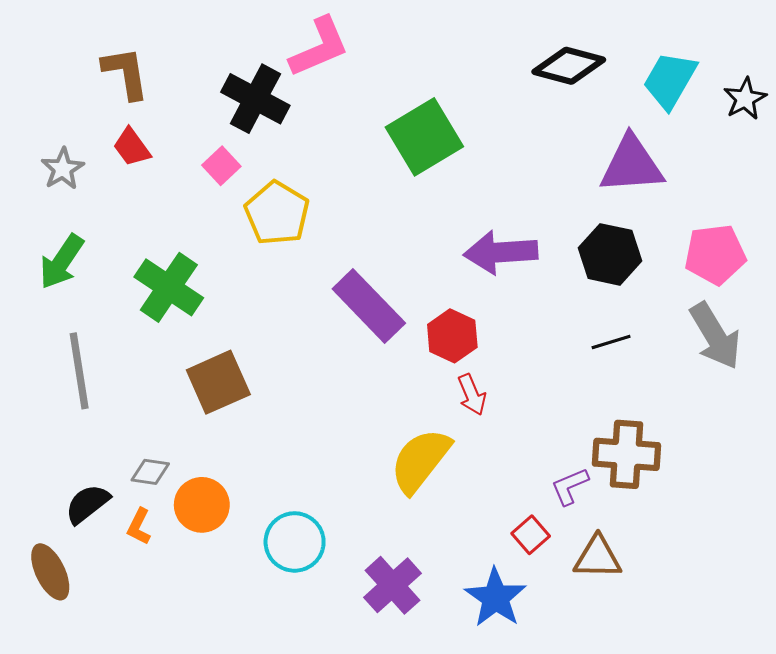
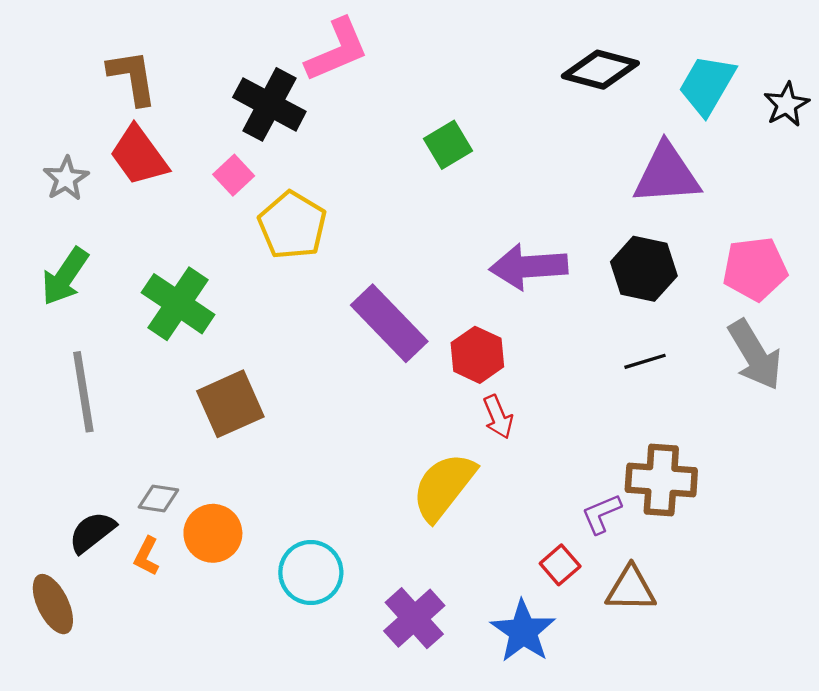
green square: (424, 137) -> (448, 145), size x0.6
red trapezoid: (132, 147) -> (139, 156), size x1.5

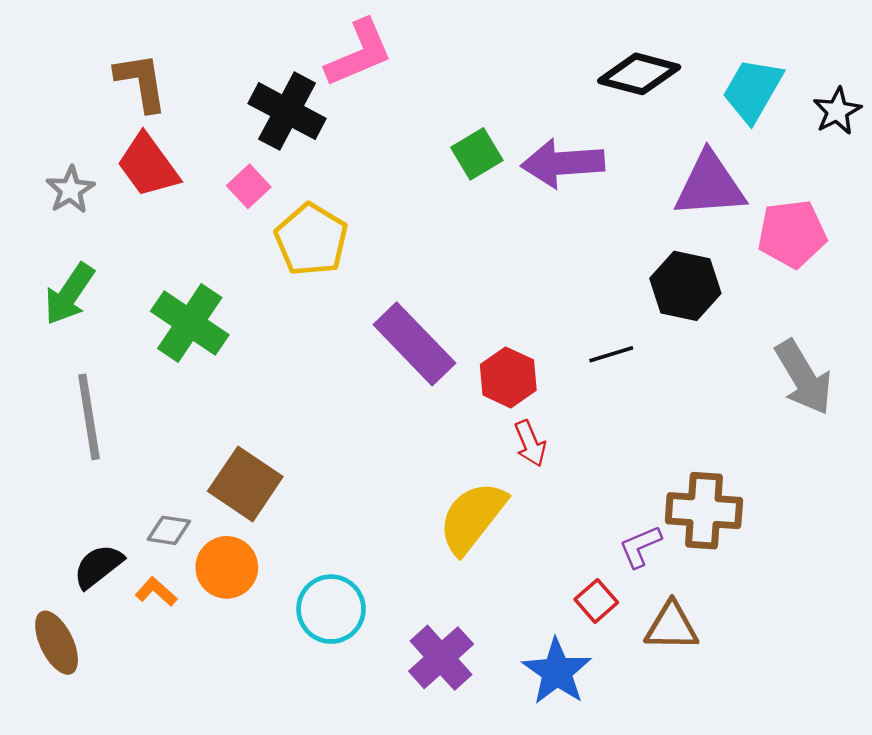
purple arrow: (529, 267) -> (563, 163), moved
pink pentagon: (755, 269) -> (792, 234), moved
black line: (645, 361) -> (611, 354), moved
brown square: (230, 404) -> (245, 484), moved, turned -32
orange L-shape: (146, 556) -> (156, 592), turned 105

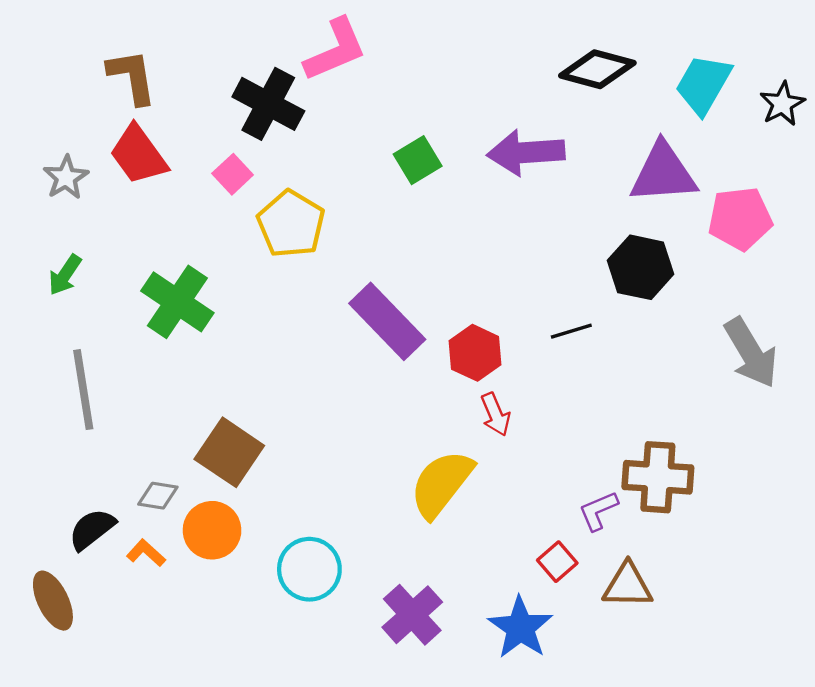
green square: (477, 154) -> (418, 160), moved
green arrow: (69, 294) -> (65, 275), size x0.7

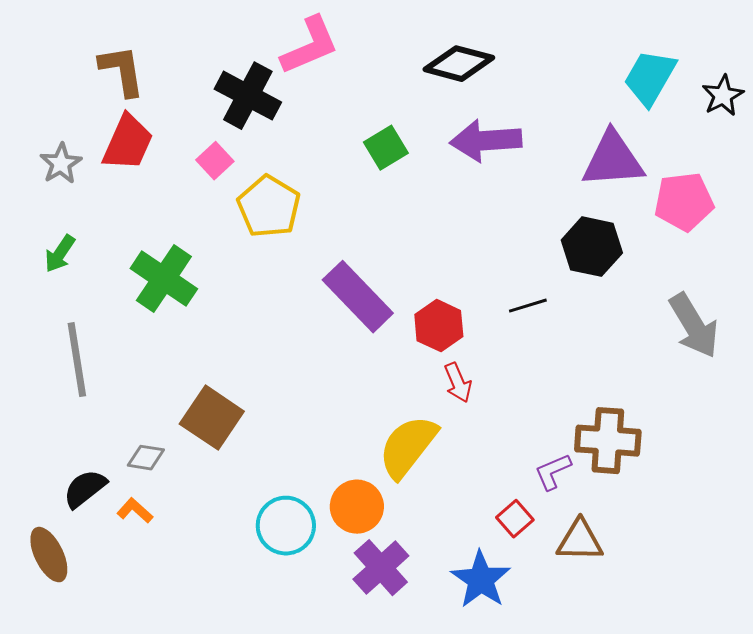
black diamond: (597, 69) -> (459, 64), moved
red trapezoid: (138, 155) -> (128, 143), turned -120
orange circle: (212, 530) -> (357, 507), moved

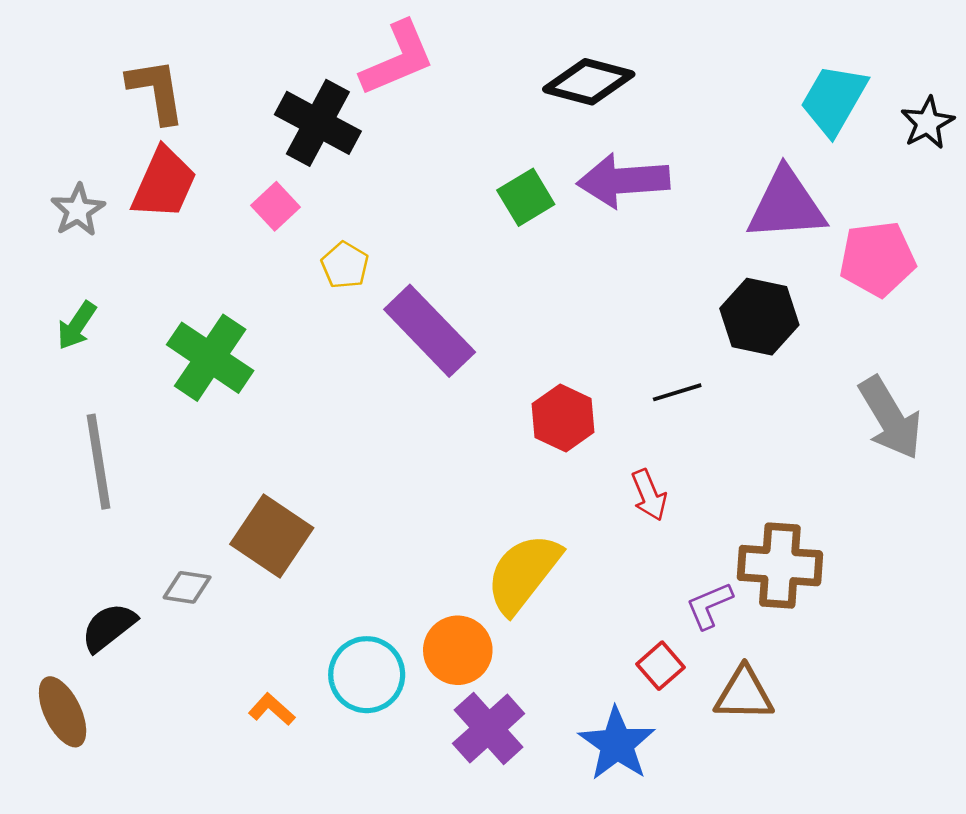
green square: (386, 148) -> (526, 197), moved
yellow pentagon: (269, 207) -> (345, 265), size x0.6
purple rectangle: (358, 297) -> (430, 331), moved
red arrow: (458, 383) -> (649, 495), moved
orange L-shape: (135, 511) -> (272, 709), moved

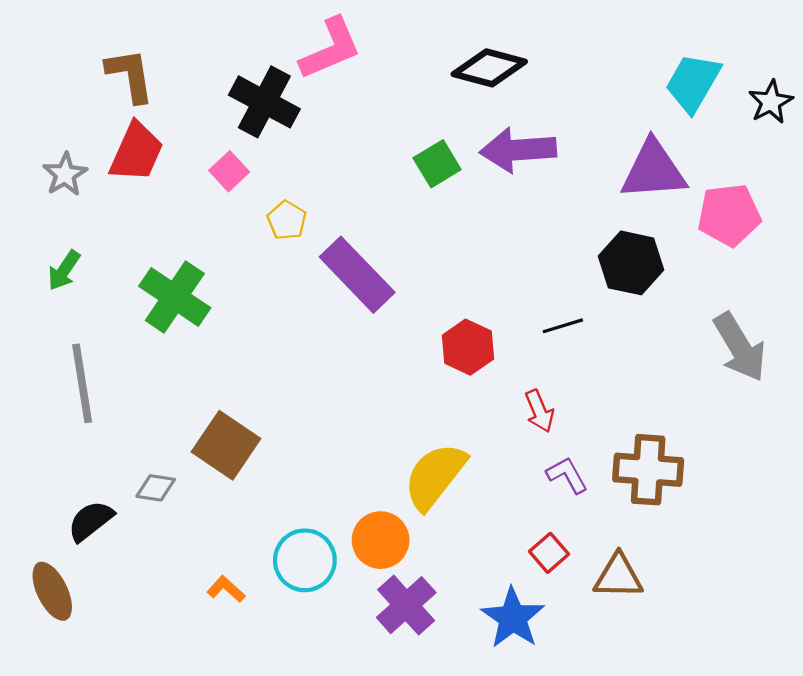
purple L-shape: (709, 605) -> (567, 475), moved, turned 84

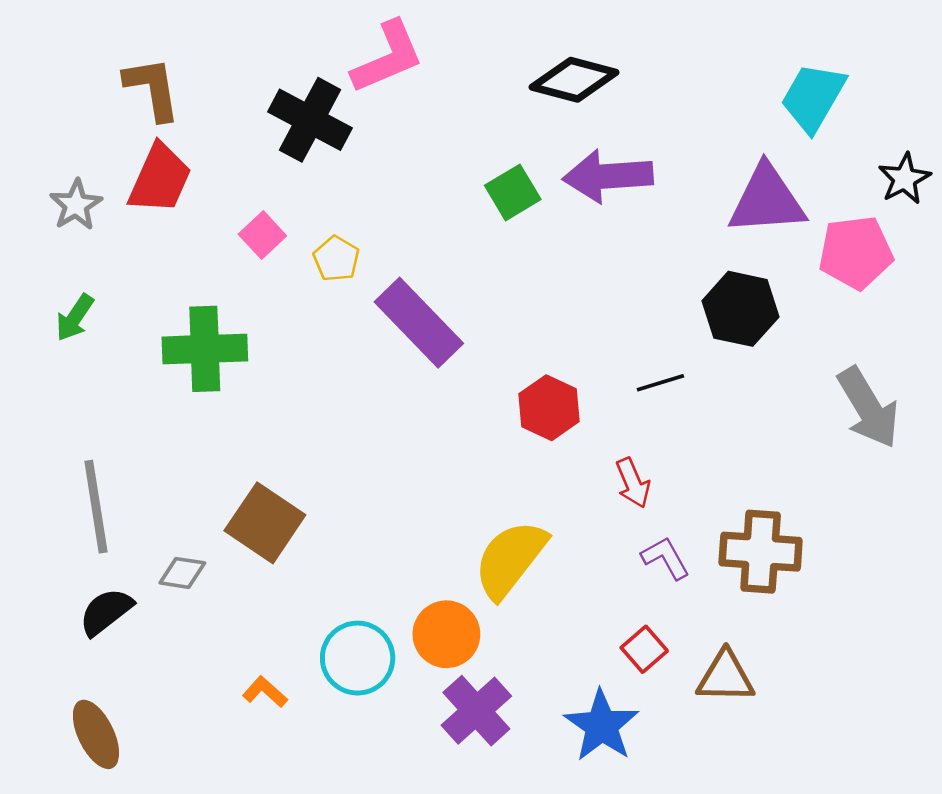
black star: (771, 102) -> (905, 179), moved
pink square: (229, 171) -> (262, 235), moved
green cross: (175, 297) -> (205, 349), turned -36
gray line: (82, 383) -> (96, 507), moved
brown ellipse: (52, 591) -> (96, 734), moved

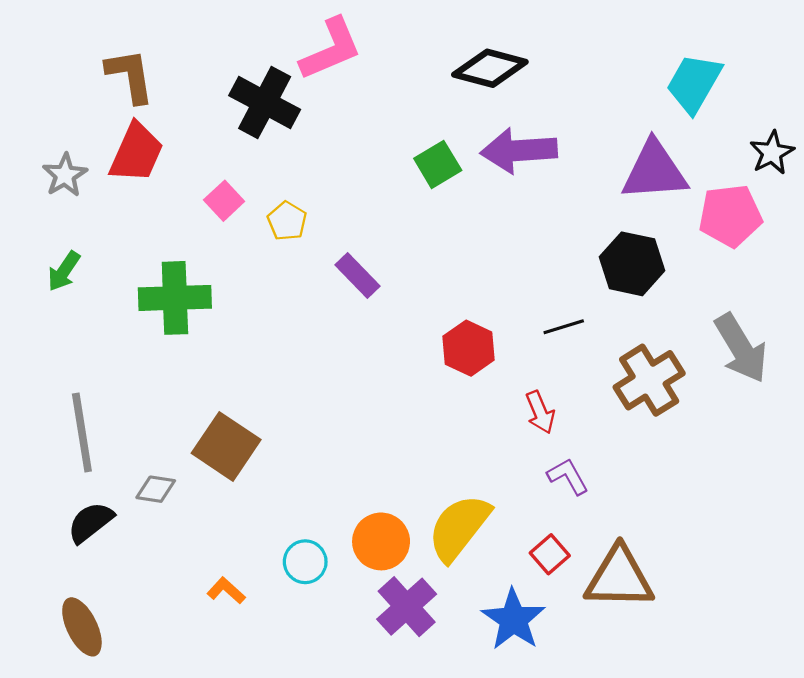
purple rectangle: (419, 323) -> (358, 276), size x0.6
brown cross: (761, 552) -> (649, 380), moved, turned -36
yellow semicircle: (510, 559) -> (459, 528), moved
cyan circle: (358, 658) -> (305, 562), size x0.7
brown triangle: (726, 677) -> (619, 578), size x1.4

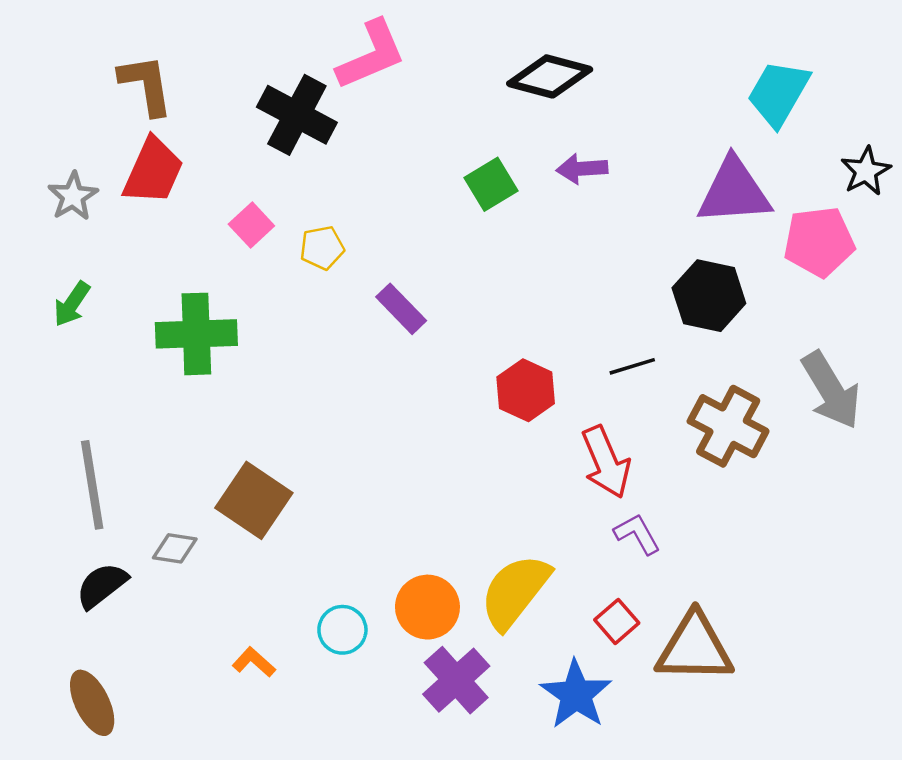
purple arrow: (519, 151) -> (582, 169), size x0.6
yellow pentagon: (287, 221) -> (322, 248), turned 30
brown cross: (649, 380) -> (728, 426), turned -30
red arrow: (540, 412) -> (606, 462), size x1.5

